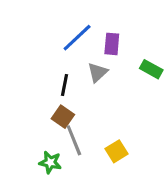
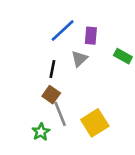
yellow square: (117, 151) -> (95, 123), size x1.5
green star: (50, 162) -> (41, 132), turned 30

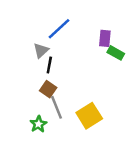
purple rectangle: (91, 36) -> (105, 38), moved
gray triangle: (79, 59) -> (41, 50), moved

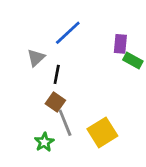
gray triangle: (41, 50) -> (36, 58), moved

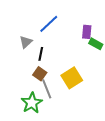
yellow square: (102, 132) -> (72, 78), moved
green star: (44, 142) -> (32, 103), size x1.5

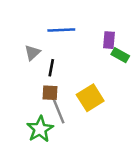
blue line: (49, 24) -> (61, 30), turned 40
brown square: (40, 74) -> (50, 93), turned -32

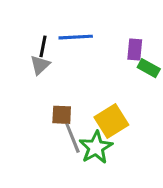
black line: (51, 68) -> (43, 46), moved
green star: (40, 129) -> (96, 147), moved

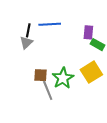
yellow square: (111, 121) -> (91, 72), moved
green star: (96, 147) -> (63, 78), moved

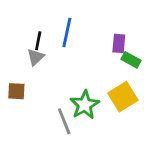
blue line: (50, 24) -> (67, 32), turned -75
brown square: (41, 75) -> (16, 91), moved

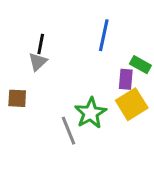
blue line: (67, 32) -> (104, 35), moved
purple rectangle: (119, 43) -> (126, 79), moved

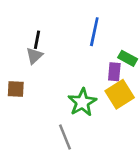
gray line: (69, 131) -> (65, 137), moved

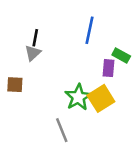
yellow square: (120, 94) -> (101, 98), moved

